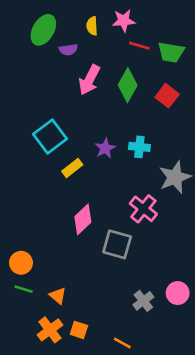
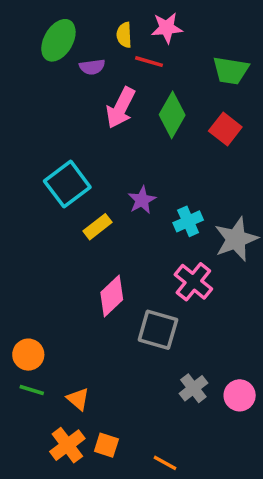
red line: (139, 46) -> (149, 62), moved
cyan cross: (139, 147) -> (188, 221), moved, turned -30
gray cross: (143, 301) -> (193, 388), moved

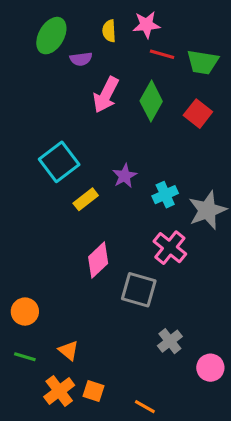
red line: (149, 62) -> (162, 54), moved
green line: (32, 390) -> (25, 357), moved
pink circle: (240, 395) -> (210, 368), moved

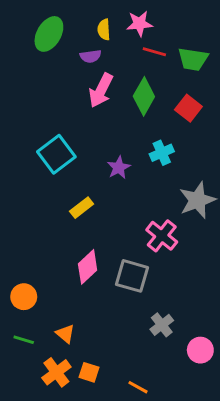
purple semicircle: (81, 59) -> (91, 56), moved
cyan cross: (165, 195) -> (162, 153), moved
yellow rectangle: (86, 199) -> (82, 208), moved
pink diamond: (98, 260) -> (88, 267), moved

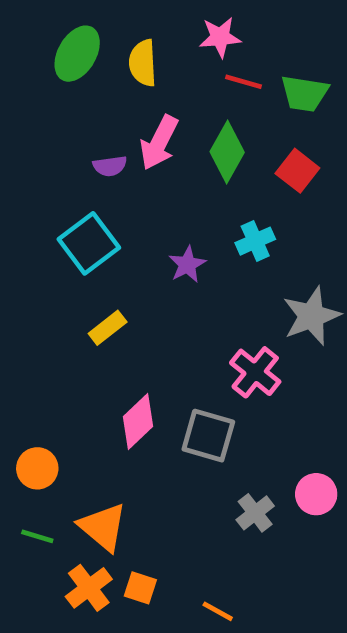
yellow semicircle: (104, 30) -> (143, 63), moved, size x1.4
purple semicircle: (91, 56) -> (110, 166), moved
yellow rectangle: (82, 208) -> (108, 328), moved
orange triangle: (65, 334) -> (103, 527), size x1.6
pink circle: (200, 350) -> (316, 494), moved

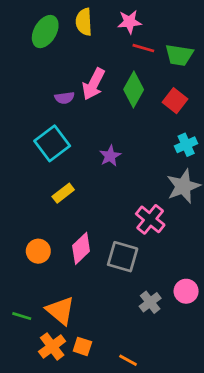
yellow semicircle: (143, 63) -> (84, 22), moved
cyan cross: (255, 241) -> (186, 145), moved
orange circle: (37, 468) -> (38, 251), moved

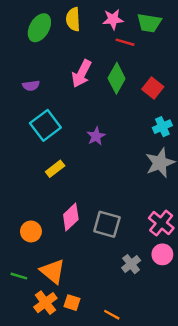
green trapezoid: (179, 55) -> (149, 23), moved
purple semicircle: (65, 98) -> (31, 86), moved
pink cross: (150, 219) -> (161, 223), moved
orange circle: (38, 251) -> (31, 231), moved

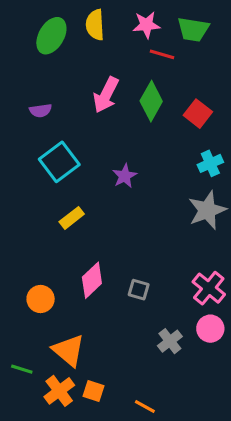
gray square: (107, 224) -> (139, 290), size x0.6
green line: (19, 276) -> (22, 369), moved

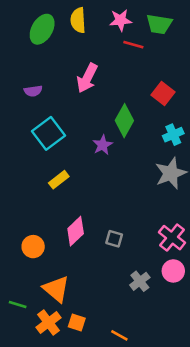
green diamond: (151, 101) -> (124, 121), moved

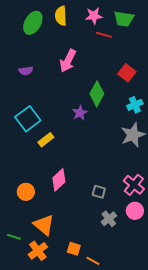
cyan square: (49, 133) -> (28, 119), moved
gray square: (114, 239) -> (99, 192), moved
orange square: (77, 322) -> (74, 249), moved

